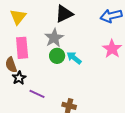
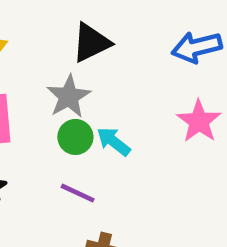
purple line: (37, 94) -> (78, 193), moved

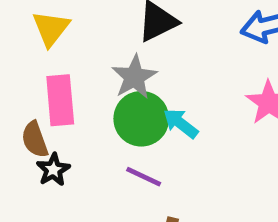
green circle: (75, 137) -> (141, 119), size x1.5

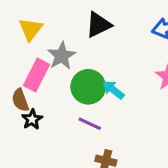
gray star: (134, 77) -> (62, 56), moved
pink rectangle: (60, 100) -> (36, 75), turned 32

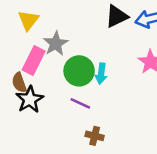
black triangle: (99, 25) -> (117, 16), moved
cyan arrow: (113, 90) -> (101, 74), turned -120
black star: (32, 119) -> (30, 99), size x1.5

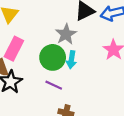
gray star: (56, 44) -> (66, 34), moved

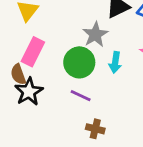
cyan arrow: (71, 60) -> (115, 62), moved

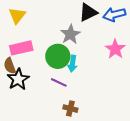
pink rectangle: (33, 52) -> (21, 48), turned 50
cyan arrow: (115, 62) -> (72, 64), moved

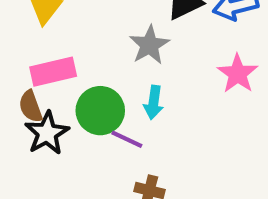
green circle: (58, 56) -> (100, 111), moved

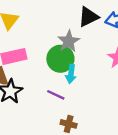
green circle: (100, 111) -> (60, 59), moved

